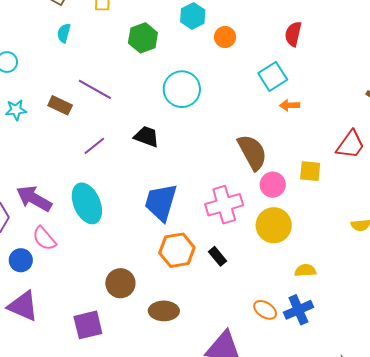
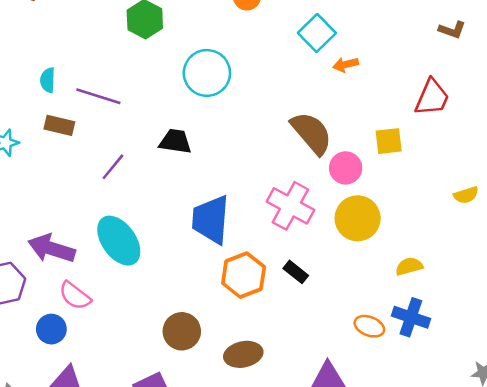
cyan semicircle: (64, 33) -> (48, 80), moved
pink cross: (224, 205) -> (290, 206), turned -33
blue cross: (298, 310) -> (411, 317), turned -36

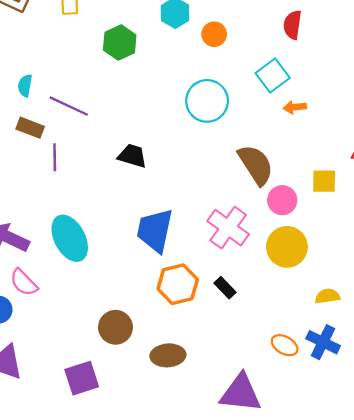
cyan circle: (207, 73) -> (207, 101), moved
purple line: (113, 167) -> (55, 157), moved, turned -48

